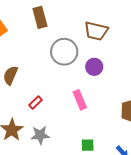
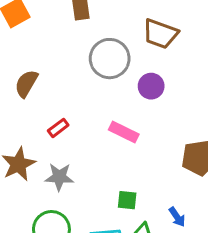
pink rectangle: (80, 100) -> (124, 132), turned -48

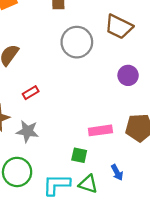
purple circle: (151, 86) -> (128, 75), moved
pink rectangle: (124, 132) -> (100, 130), moved, turned -40

